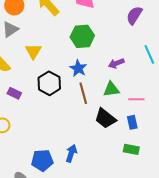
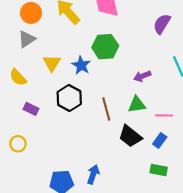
blue star: (78, 68) -> (81, 65), moved
blue rectangle: (132, 122) -> (160, 141), turned 48

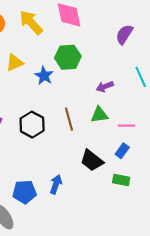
yellow triangle: (52, 63) -> (15, 63), moved, turned 36
black hexagon: (69, 98) -> (32, 125), moved
black trapezoid: (130, 136) -> (92, 160), moved

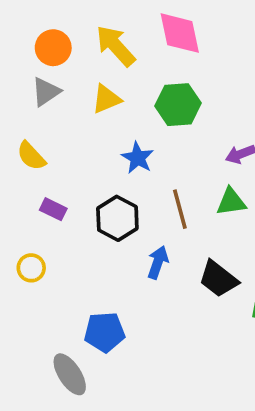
yellow triangle: (15, 63) -> (106, 99), moved
blue star: (44, 76) -> (138, 158), moved
blue arrow: (56, 184) -> (158, 262), moved

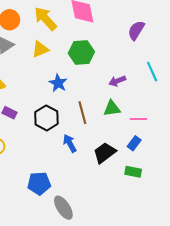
blue arrow: (158, 262) -> (70, 143), turned -48
black trapezoid: (218, 279) -> (105, 153), turned 105
gray ellipse: (70, 374) -> (63, 208), moved

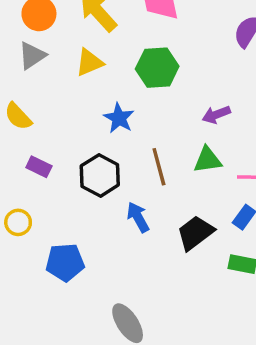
blue pentagon: (39, 183) -> (65, 262), moved

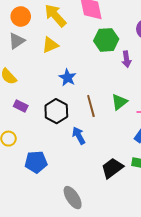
green hexagon: (157, 68) -> (106, 40), moved
purple arrow: (216, 115) -> (127, 59), moved, turned -77
green triangle: (208, 160) -> (119, 102), turned -30
black trapezoid: (195, 233) -> (112, 168), moved

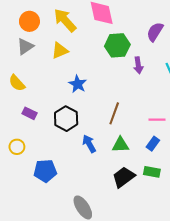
green triangle: (119, 102) -> (120, 145), moved, turned 36
brown line: (91, 106) -> (114, 113), moved, turned 35

